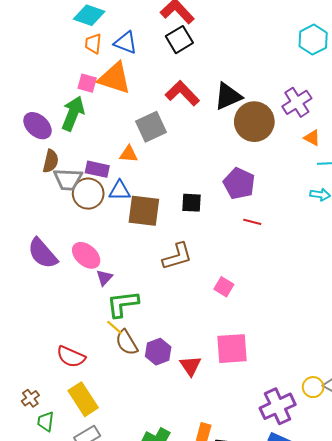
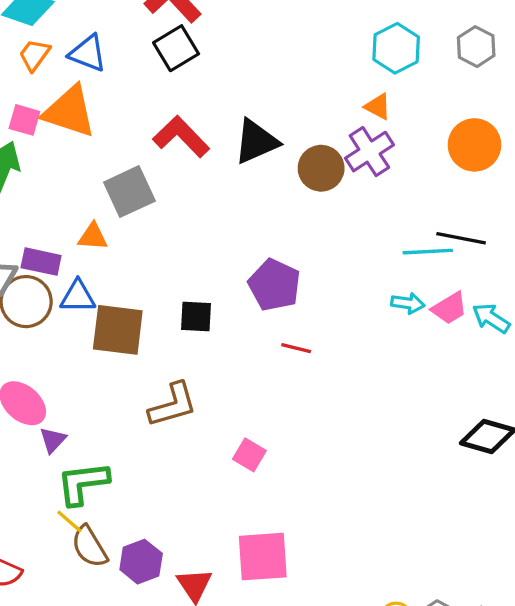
orange trapezoid: (93, 44) -> (34, 55), turned 30
brown circle: (254, 122) -> (321, 168), moved, size x0.7
orange triangle: (312, 138) -> (378, 107), moved

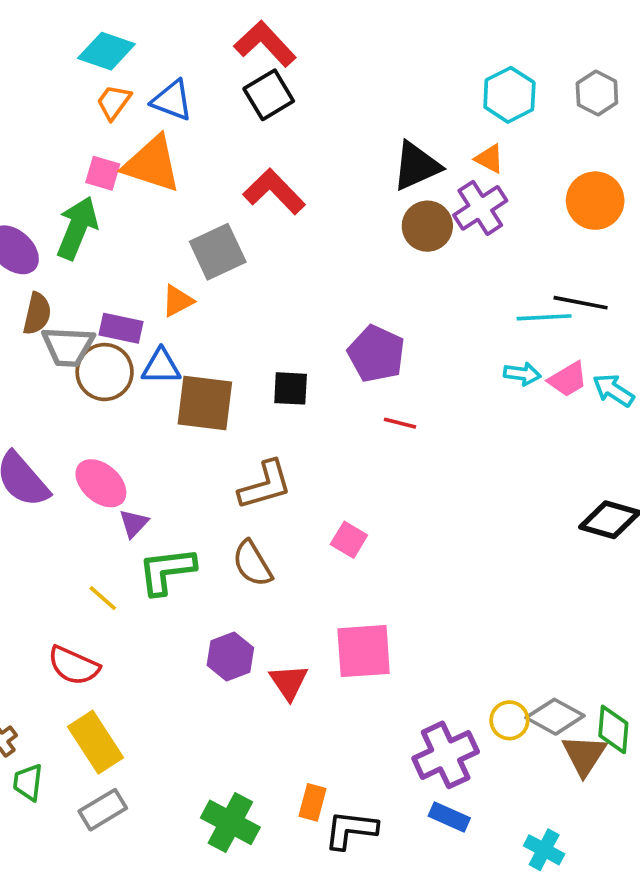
black triangle: (256, 142) -> (416, 166), moved
orange triangle: (93, 237) -> (178, 301), turned -32
yellow line: (69, 522) -> (103, 598), moved
brown semicircle: (89, 547) -> (252, 563), moved

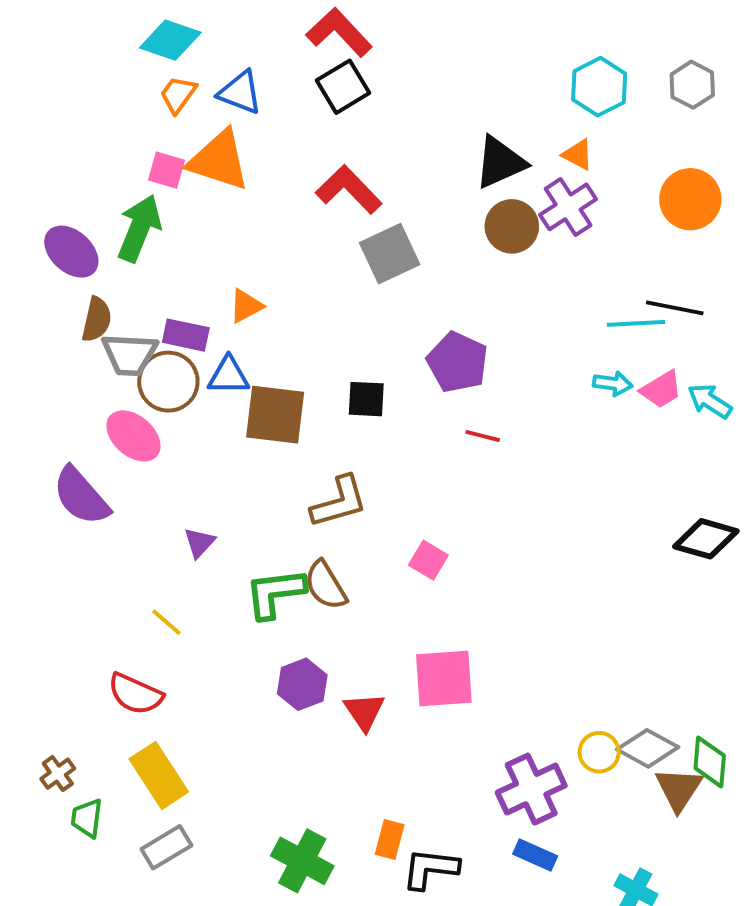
gray square: (218, 252) -> (390, 254), moved
pink ellipse: (101, 483) -> (133, 436), moved
green L-shape: (167, 571) -> (275, 593), moved

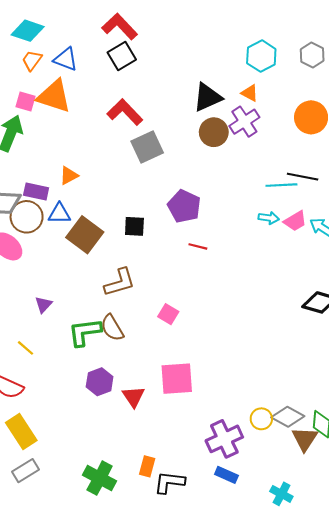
brown square: (275, 415) -> (85, 235), turned 30

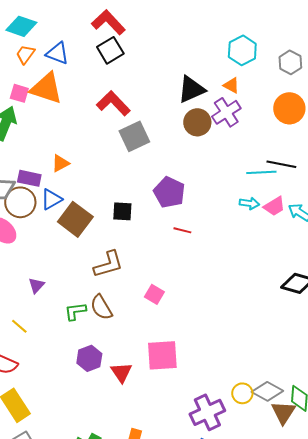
gray hexagon: (312, 55) -> (290, 62), moved
blue triangle: (59, 214) -> (51, 199), turned -30
green L-shape: (85, 332) -> (75, 311), size x0.7

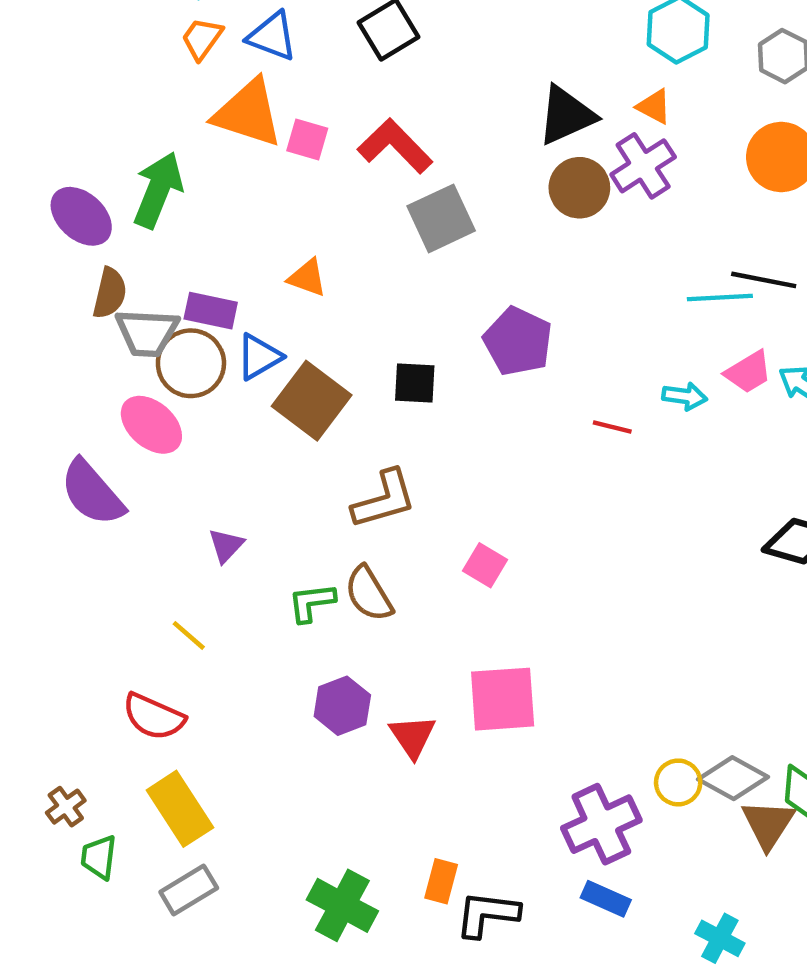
pink square: (19, 93) -> (307, 139), moved
orange triangle: (60, 163) -> (307, 278), moved, turned 48
cyan arrow: (249, 203) -> (685, 396), moved
red line: (182, 230) -> (612, 427), moved

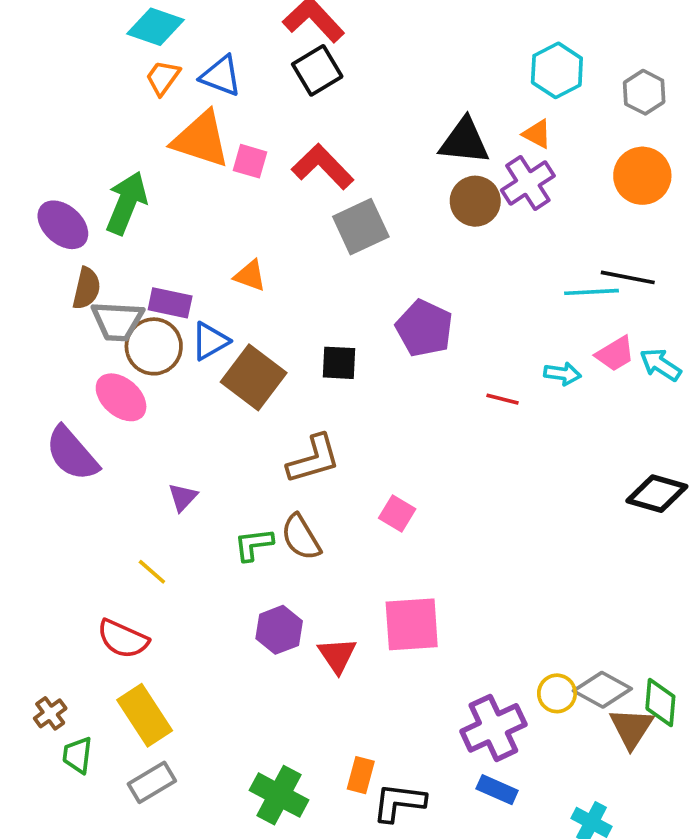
black triangle: (566, 115) -> (464, 141), turned 30

